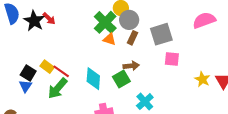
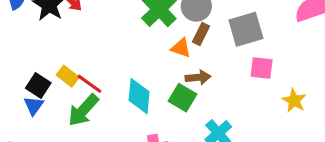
orange triangle: (110, 39) -> (181, 48), moved
green square: (121, 79) -> (183, 98), turned -30
yellow star: (202, 79) -> (294, 100), moved

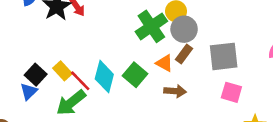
cyan diamond: (139, 96) -> (104, 77), moved
green square: (183, 98) -> (135, 75), moved

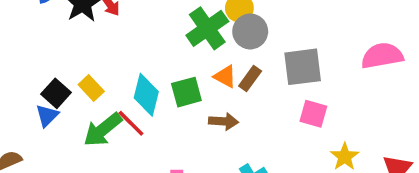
brown rectangle: (184, 54) -> (250, 79), moved
green square: (135, 75) -> (186, 92), turned 35
red line: (80, 81) -> (131, 123), moved
brown arrow: (175, 91) -> (223, 121), moved

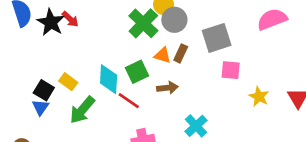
red line: (131, 123) -> (129, 101), moved

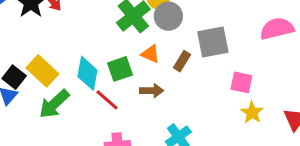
brown rectangle: (181, 53) -> (182, 61), moved
pink square: (231, 70) -> (241, 82), moved
yellow rectangle: (68, 82) -> (42, 71), size x1.5

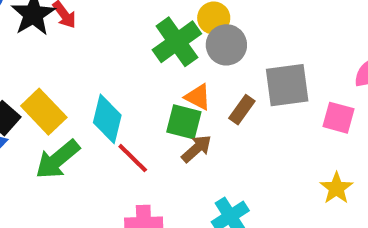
green square: (120, 69) -> (184, 122), moved, turned 30
pink square: (241, 82) -> (338, 118), moved
brown arrow: (152, 91) -> (197, 149), turned -45

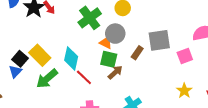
green cross: (177, 42) -> (90, 18), moved
gray circle: (226, 45) -> (115, 34), moved
orange triangle: (198, 97) -> (106, 43), moved
pink square: (338, 118) -> (185, 56), turned -35

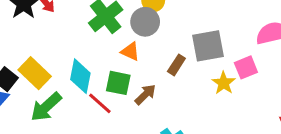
gray circle: (115, 34) -> (145, 22), moved
green square: (109, 59) -> (118, 83), moved
yellow star: (184, 91) -> (224, 83), moved

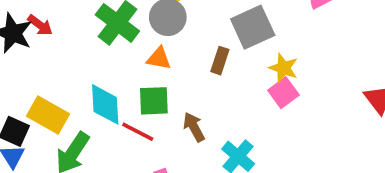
pink square: (246, 67) -> (283, 93), moved
brown arrow: (145, 95) -> (194, 127), moved, turned -60

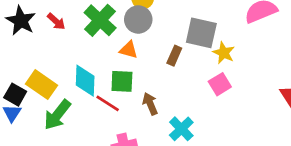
red arrow: (40, 25) -> (56, 21), moved
gray square: (253, 27) -> (201, 33), turned 32
yellow star: (284, 68) -> (224, 53), moved

